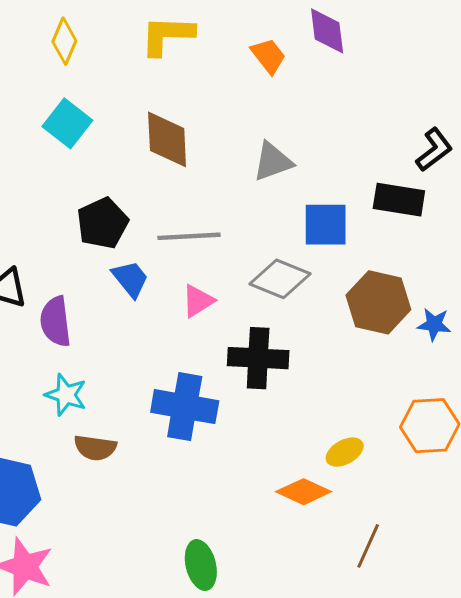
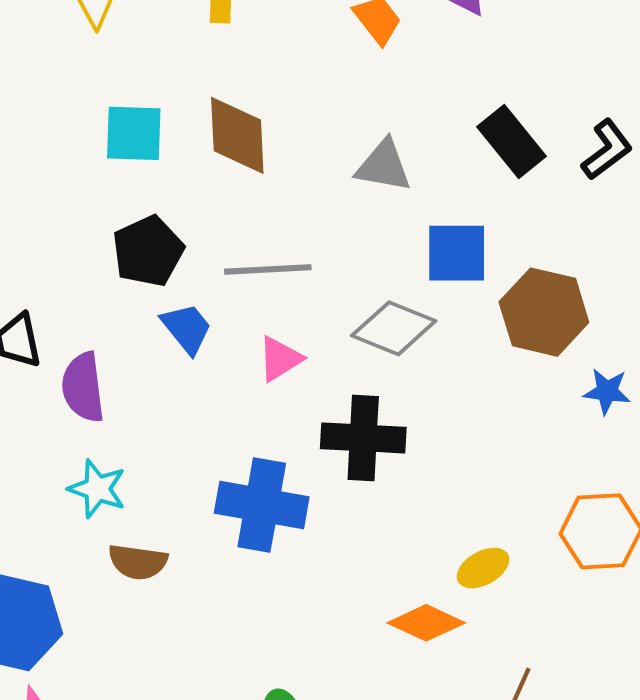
cyan square: (67, 123) -> (134, 133), moved, turned -36
gray triangle: (273, 161) -> (384, 166), turned 30
black rectangle: (399, 200) -> (511, 142), moved, turned 42
brown hexagon: (378, 302) -> (544, 312), moved

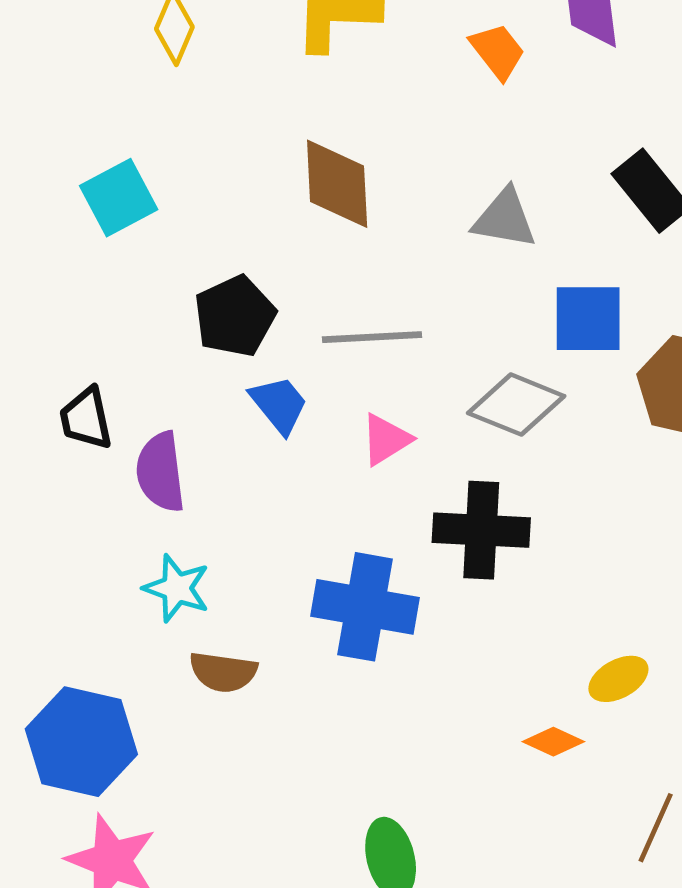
cyan square: (134, 133) -> (119, 198), moved, turned -30
orange diamond: (426, 623) -> (553, 742), size x0.7

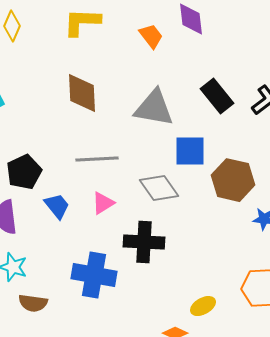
gray triangle: (505, 219) -> (154, 108), size x1.4
black pentagon: (235, 316) -> (24, 172), moved
blue trapezoid: (279, 405) -> (57, 206), moved
gray diamond: (516, 405) -> (159, 188), turned 33

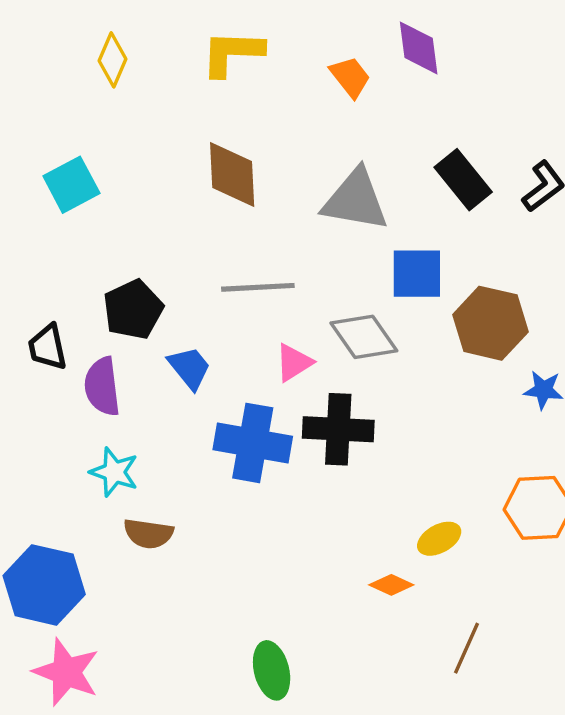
pink triangle: (103, 203) -> (294, 363), moved
blue cross: (94, 275) -> (253, 443), moved

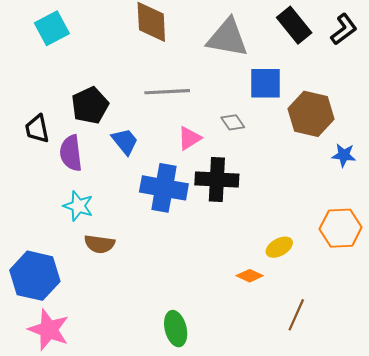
gray diamond: (364, 337) -> (233, 122), size x0.6

